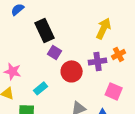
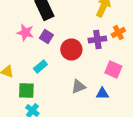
purple square: (55, 52) -> (46, 36), moved
pink star: (13, 71) -> (25, 32), moved

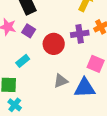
blue triangle: (102, 94) -> (85, 88), size x1.6

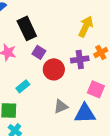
purple square: (29, 31) -> (39, 52), moved

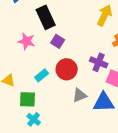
purple cross: (80, 59) -> (99, 62), moved, turned 30
red circle: (54, 69) -> (67, 69), moved

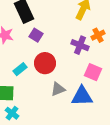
purple cross: (99, 62) -> (80, 45), moved

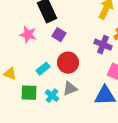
gray triangle: (58, 89) -> (70, 89), moved
cyan cross: (12, 113) -> (52, 96), moved

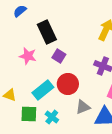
cyan rectangle: (43, 69) -> (43, 90), size x1.5
gray triangle: (70, 89) -> (83, 107), moved

